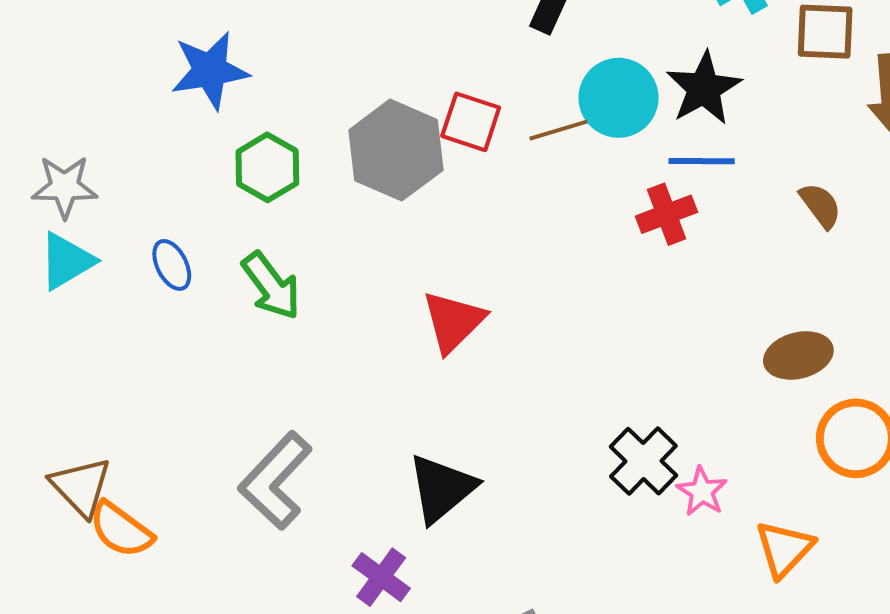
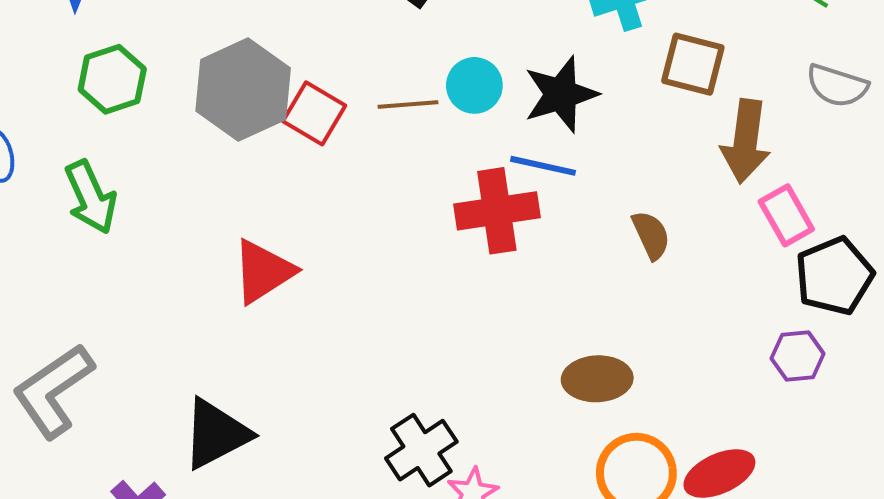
cyan circle: (619, 98) -> (474, 85), size x0.7
red square: (471, 122) -> (314, 113), moved
red cross: (666, 214) -> (497, 211), size x1.4

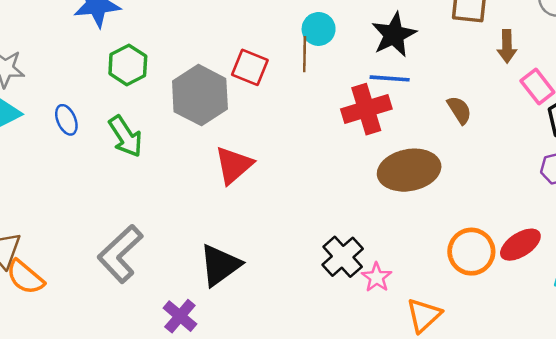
cyan circle: (474, 85) -> (319, 29), moved
gray hexagon: (243, 90) -> (200, 95), moved
brown line: (408, 105) -> (305, 54), turned -76
brown arrow: (746, 141) -> (507, 46), size x0.7
brown ellipse: (597, 379) -> (409, 170), moved, size x1.5

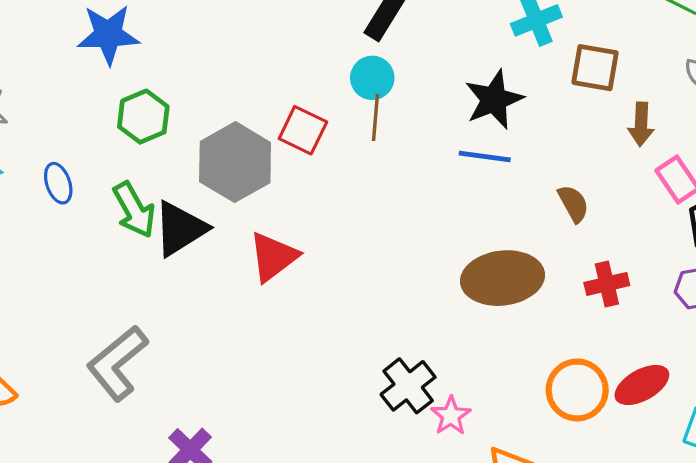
cyan circle: (319, 29) -> (372, 78), moved
red cross: (366, 109) -> (607, 284), moved, size x0.7
black triangle: (220, 265) -> (180, 229), moved

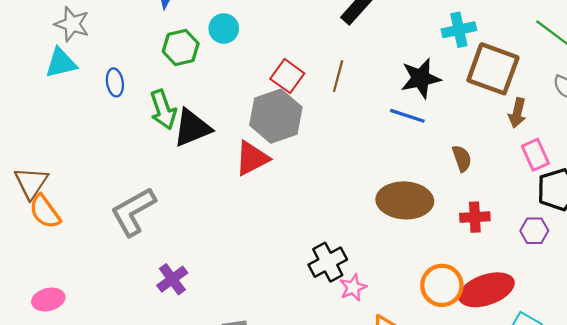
brown square: (595, 68) -> (493, 69), size x1.5
cyan circle: (372, 78) -> (224, 28), moved
gray hexagon: (235, 162) -> (276, 116), moved
red ellipse: (642, 385) -> (486, 290), size x1.4

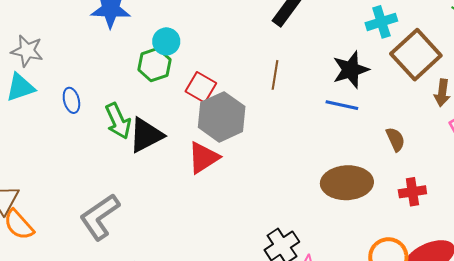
green hexagon: (181, 47) -> (154, 65), moved
brown square: (493, 69) -> (416, 55), turned 33
red square: (287, 76) -> (201, 87), moved

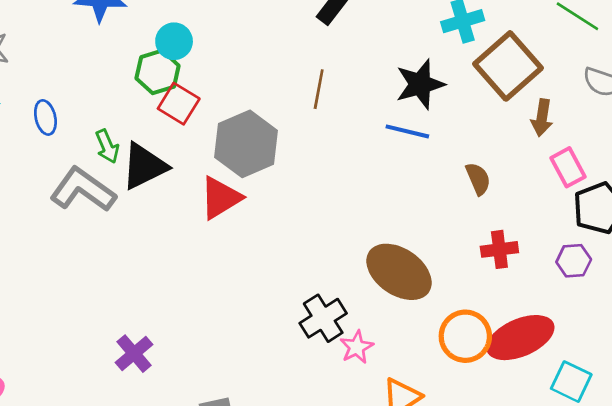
red square: (201, 87) -> (179, 104), moved
green arrow: (118, 121) -> (107, 146), size x0.7
brown ellipse: (347, 183) -> (399, 272), moved, turned 36
gray L-shape: (100, 217) -> (83, 190), moved, turned 69

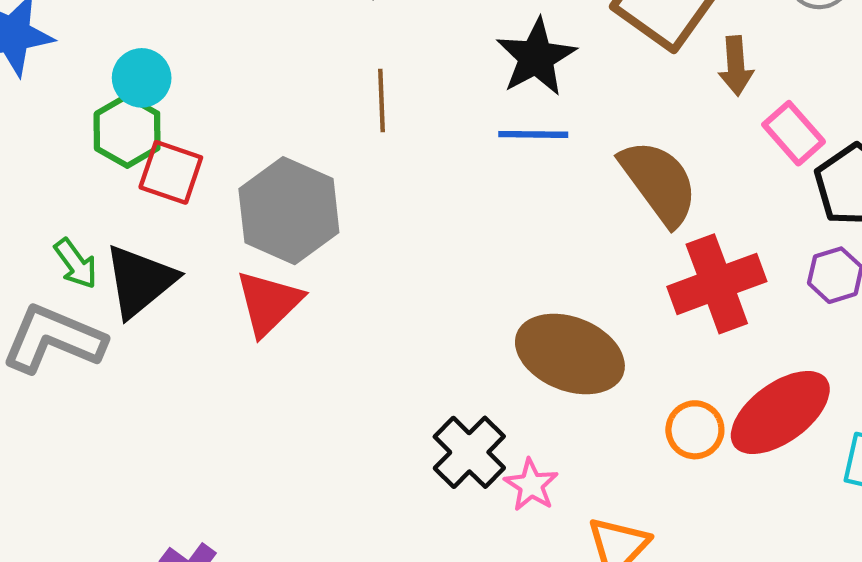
brown semicircle: (478, 179) -> (659, 182), size x1.8
red cross: (499, 249) -> (717, 284), size x1.6
orange circle: (465, 336) -> (695, 430), size x0.7

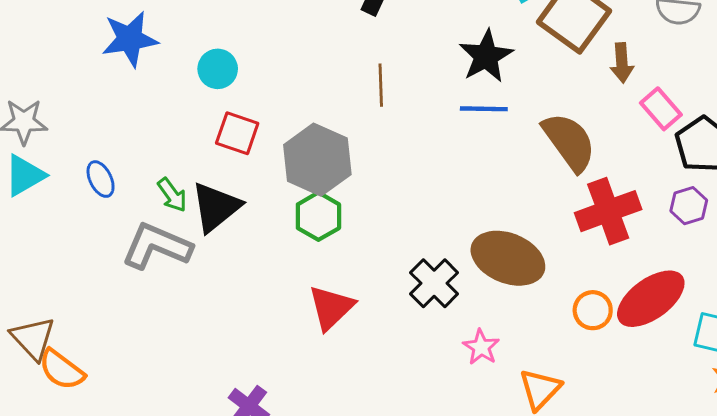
green hexagon: (127, 131) -> (318, 216), moved
red triangle: (269, 303) -> (331, 307), moved
black cross: (469, 452) -> (434, 283), moved

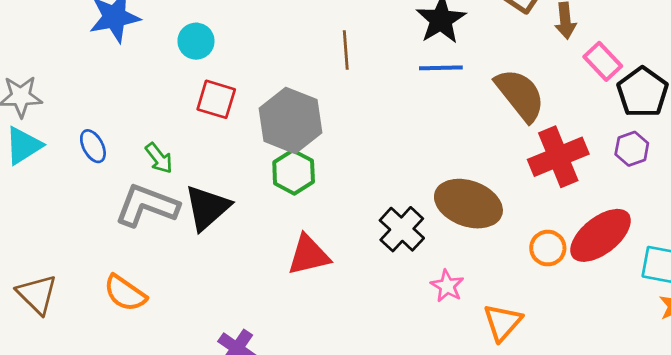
black triangle: (216, 207) -> (207, 208), moved
red triangle: (331, 307) -> (309, 255), turned 33
orange semicircle: (62, 370) -> (125, 293), moved

